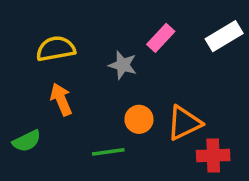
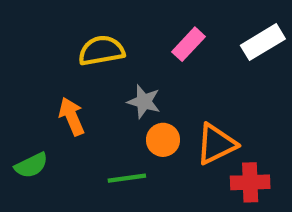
yellow semicircle: (56, 49) -> (101, 51), moved
gray star: (123, 65) -> (144, 102), moved

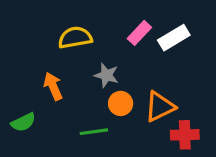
white rectangle: (263, 42) -> (174, 38), moved

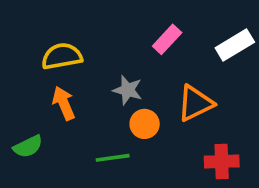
yellow semicircle: (75, 38) -> (62, 56), moved
white rectangle: (174, 38) -> (235, 45), moved
orange triangle: (160, 107) -> (195, 103), moved

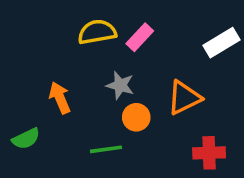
pink rectangle: (167, 39) -> (140, 37), moved
yellow semicircle: (62, 56) -> (97, 32), moved

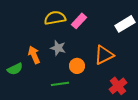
gray star: (120, 85) -> (58, 48), moved
green semicircle: (26, 139) -> (15, 69), moved
red cross: (209, 153) -> (118, 86), turned -36

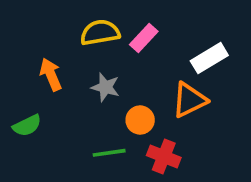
white rectangle: (125, 24) -> (209, 58), moved
orange arrow: (34, 55) -> (51, 74), moved
red cross: (118, 86) -> (164, 156), moved, turned -30

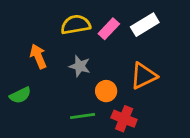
white rectangle: (209, 58) -> (145, 25), moved

